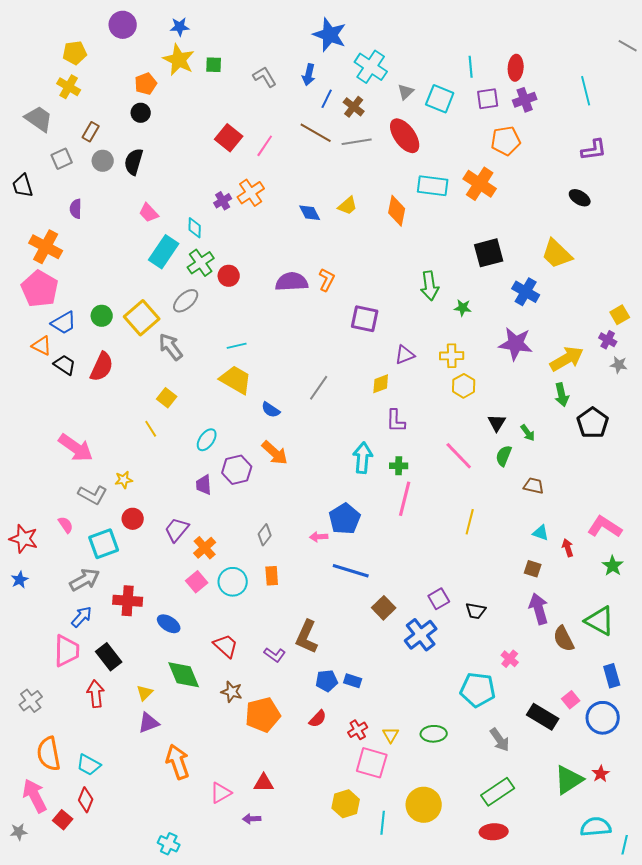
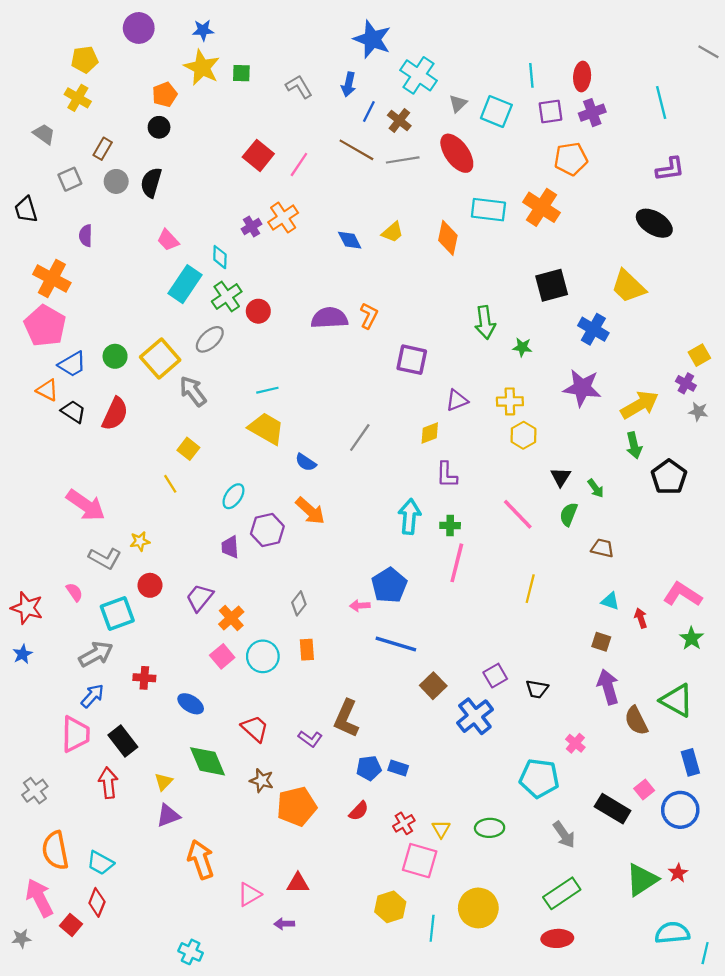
gray trapezoid: (39, 119) -> (44, 134), size x0.7
black ellipse: (580, 198) -> (654, 223), size x1.5
red cross: (128, 601) -> (144, 678), size x0.7

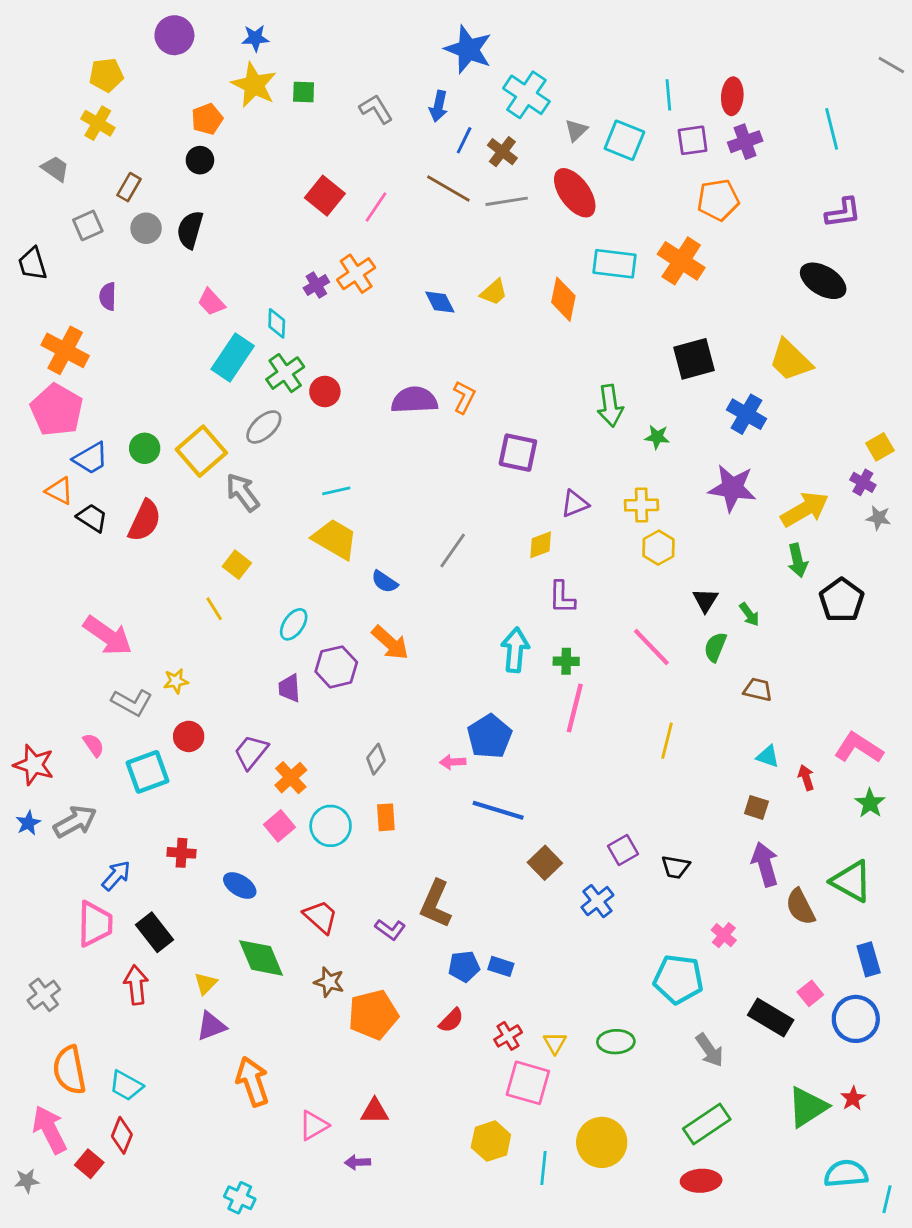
gray arrow: (96, 654) -> (75, 822), moved
blue cross: (475, 716) -> (597, 901), size x0.7

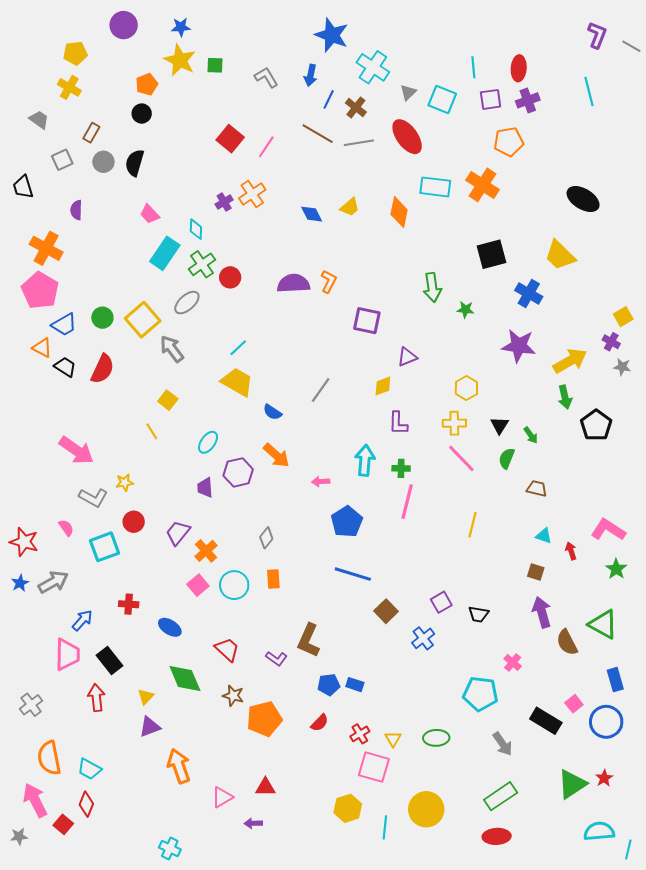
purple L-shape: (843, 213) -> (597, 35), moved, turned -60
cyan line: (336, 491) -> (238, 348), turned -30
yellow cross: (641, 505) -> (454, 423), moved
pink arrow: (453, 762) -> (321, 482), moved

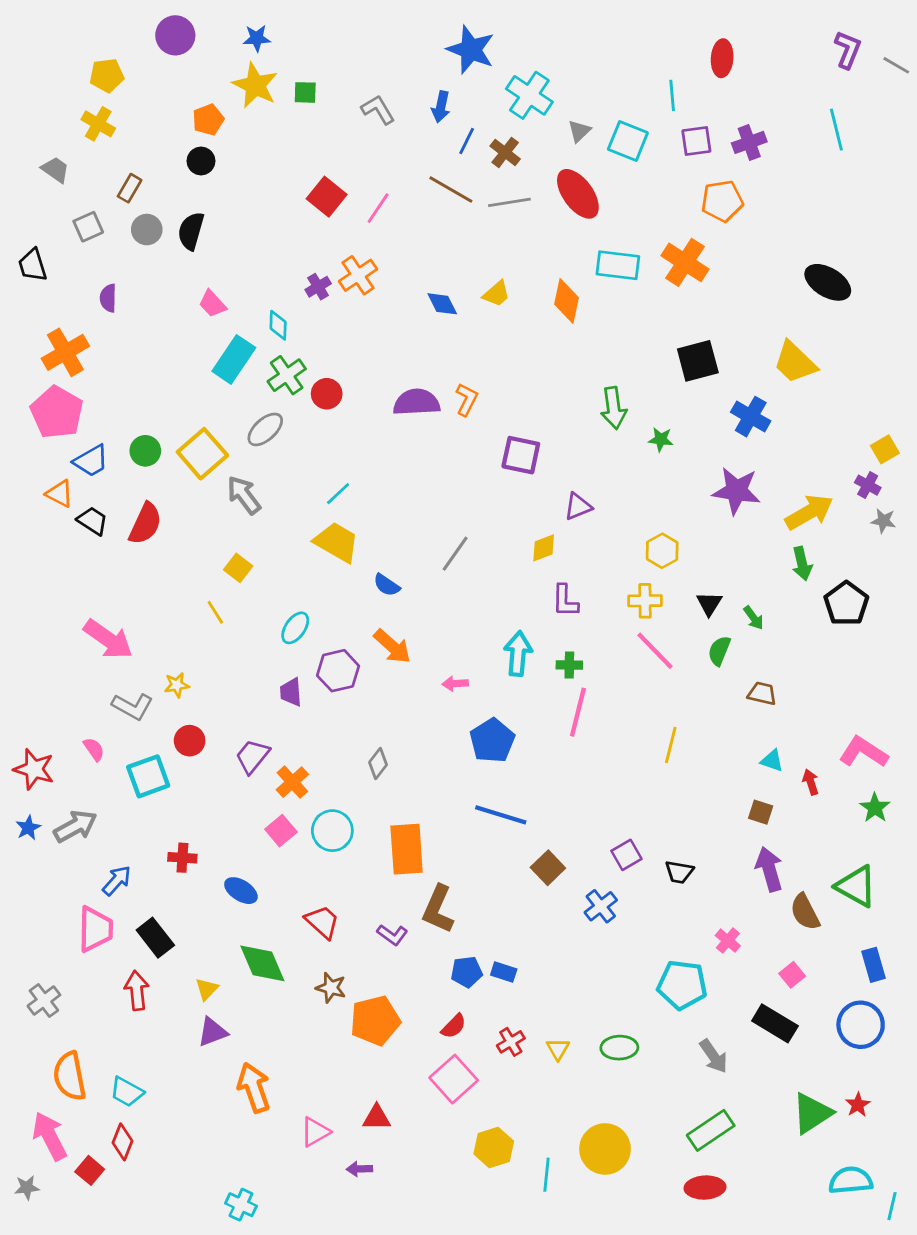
red ellipse: (519, 68) -> (722, 58), moved
orange cross: (46, 248) -> (65, 352), turned 32
orange rectangle: (273, 579) -> (407, 849), moved, size x1.8
pink square: (574, 704) -> (792, 975), moved
pink square: (374, 767) -> (454, 1079), moved, turned 32

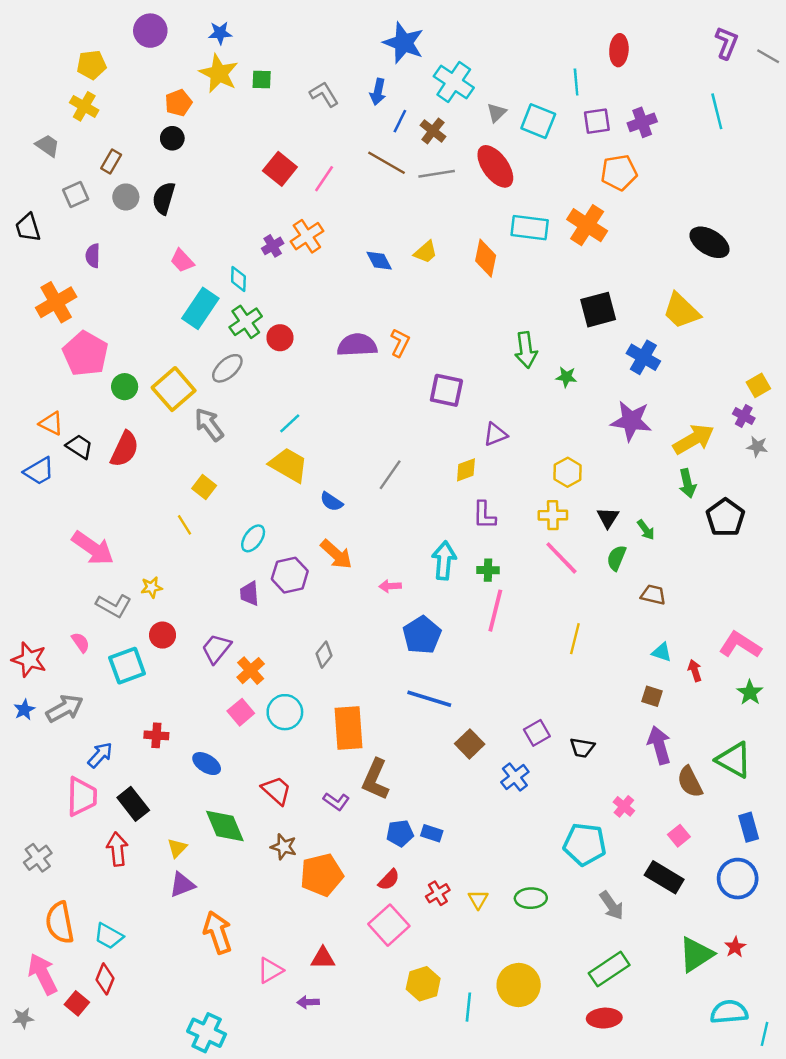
pink pentagon: (57, 412) -> (85, 354), moved
blue trapezoid: (91, 461) -> (39, 471), moved
cyan cross: (241, 1205) -> (207, 1033), size x1.4

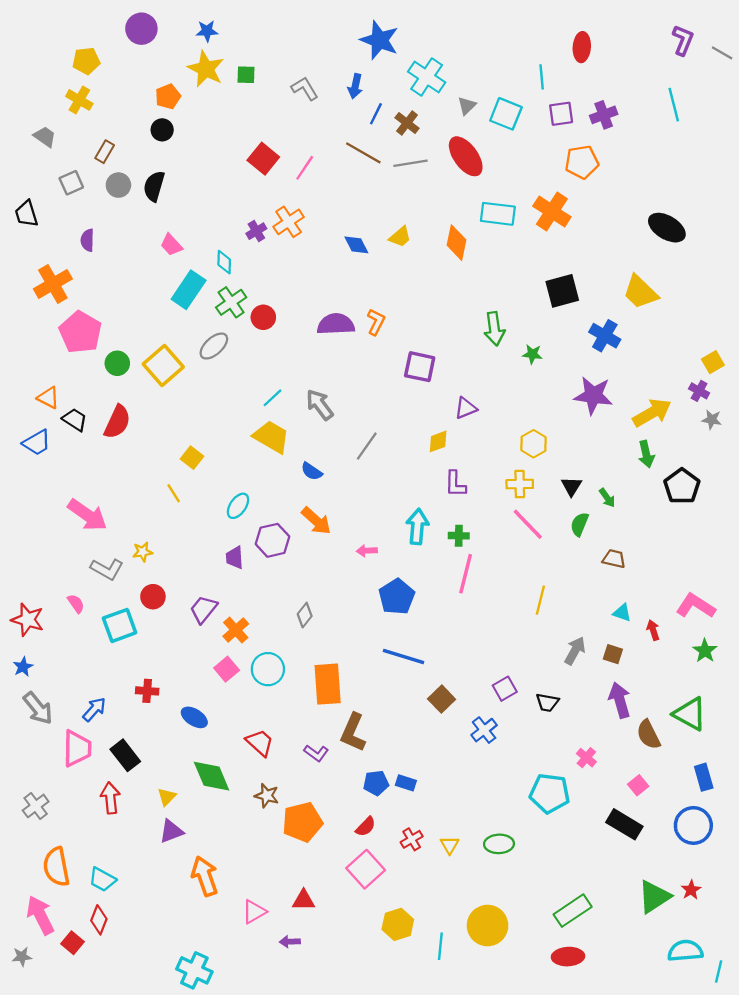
gray arrow: (209, 425) -> (320, 405), moved
gray arrow: (65, 708) -> (38, 708), moved, turned 80
gray arrow: (612, 905) -> (575, 651), moved, turned -116

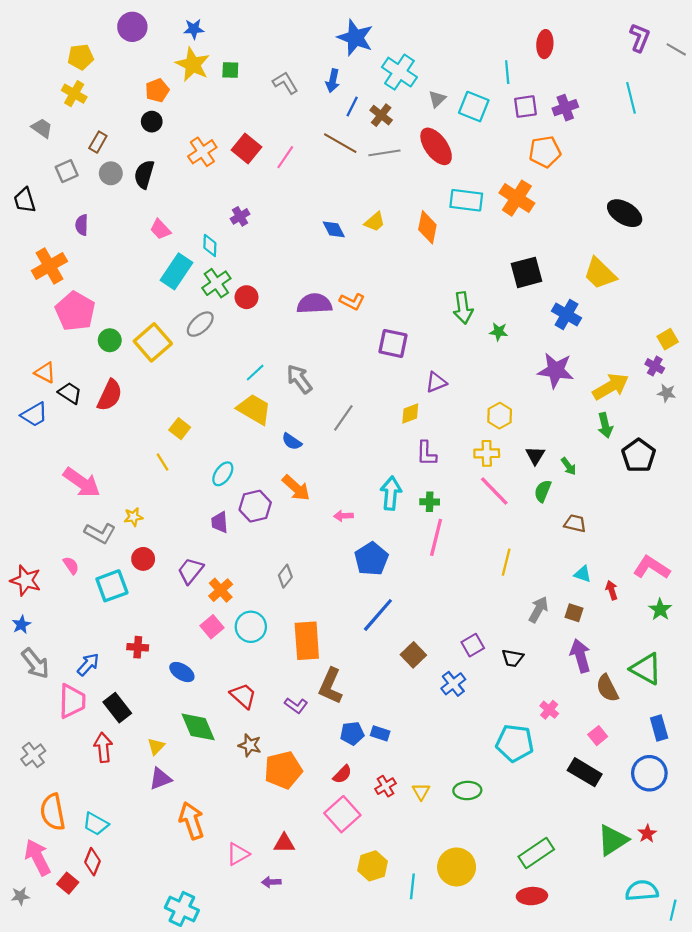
orange cross: (289, 222) -> (202, 152), moved
orange L-shape: (376, 322) -> (352, 301), turned 90
blue line: (404, 656) -> (378, 615), turned -66

